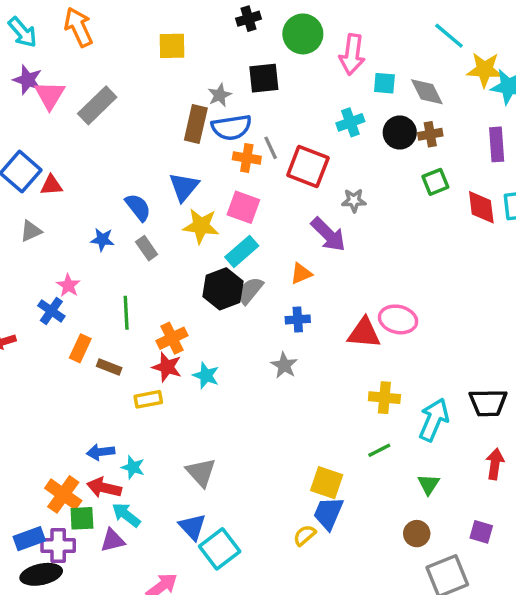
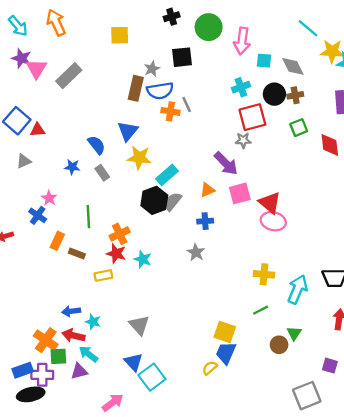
red square: (308, 166) -> (252, 117), moved, turned -36
pink square: (243, 207) -> (240, 193), moved, turned -35
red triangle: (364, 333) -> (270, 203), moved, turned 35
brown circle: (417, 534) -> (279, 345), moved

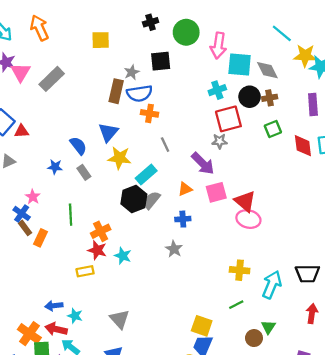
cyan square: (264, 61) -> (240, 64), size x1.6
gray line: (187, 105) -> (165, 145), moved
brown rectangle: (77, 254) -> (25, 228), moved, turned 32

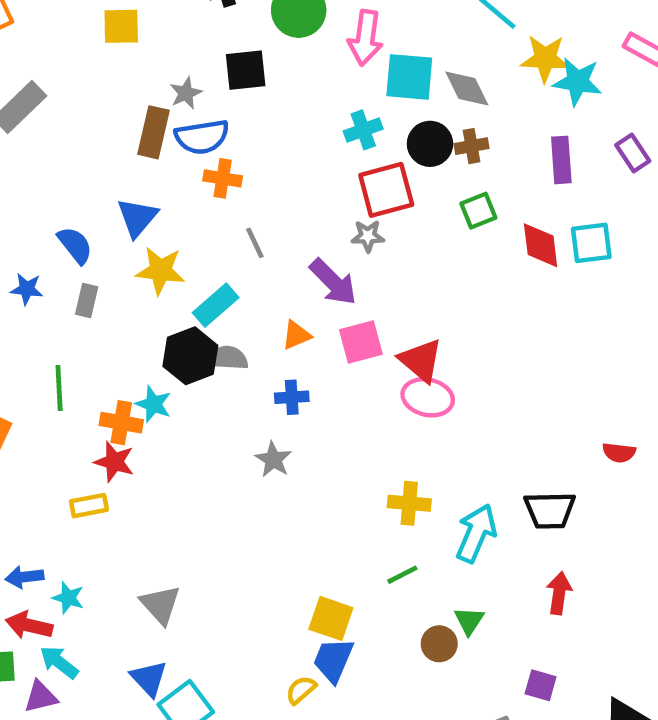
gray rectangle: (84, 172) -> (87, 300), turned 48
gray semicircle: (152, 200) -> (227, 358), turned 54
orange cross: (101, 231) -> (121, 423), turned 36
cyan star: (123, 256) -> (153, 404), moved

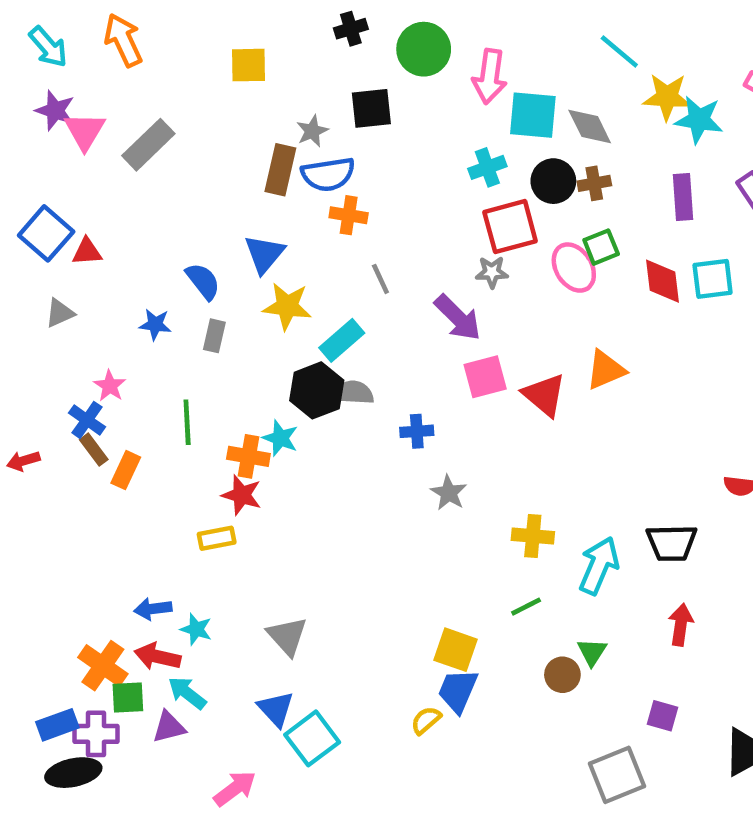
orange triangle: (296, 335) -> (606, 370), moved, size x1.4
pink ellipse: (428, 397) -> (574, 268), moved, turned 45
gray star: (273, 459) -> (449, 493), moved

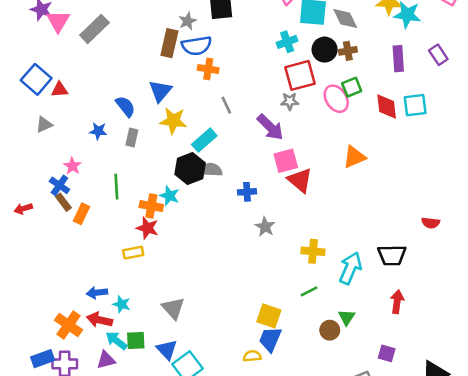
red triangle: (544, 395) -> (300, 180), moved
green square: (128, 698) -> (136, 341), moved
yellow semicircle: (426, 720) -> (252, 356), turned 36

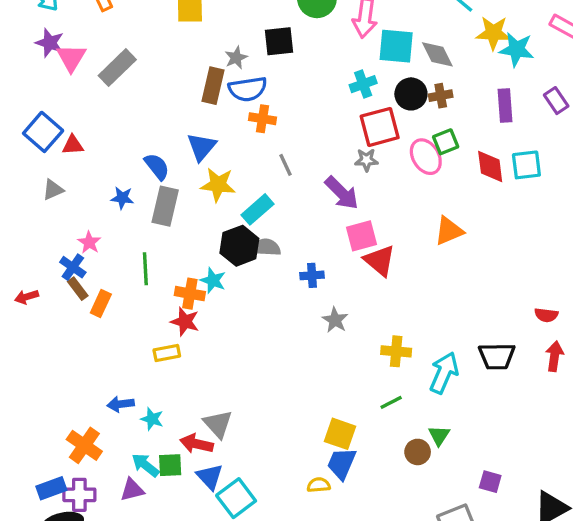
gray rectangle: (132, 138) -> (165, 206), size x1.6
red arrow: (397, 302) -> (554, 356), moved
red arrow: (100, 320) -> (197, 444), moved

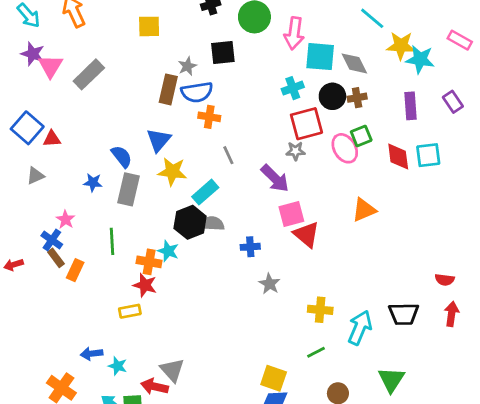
green triangle: (439, 435) -> (391, 380), moved, size x1.5

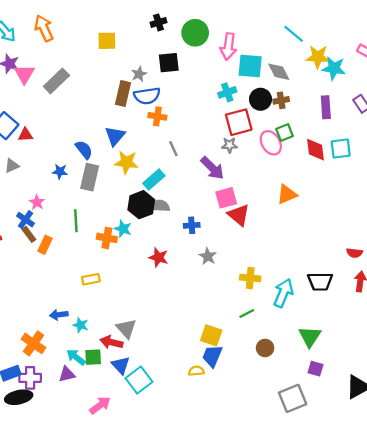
red star: (145, 285) -> (158, 257), moved

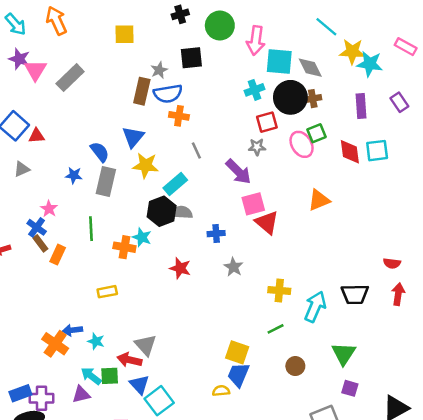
black circle: (260, 99) -> (290, 97), size x1.4
red square: (239, 122) -> (267, 122), size x0.7
orange cross: (34, 343) -> (55, 344), moved

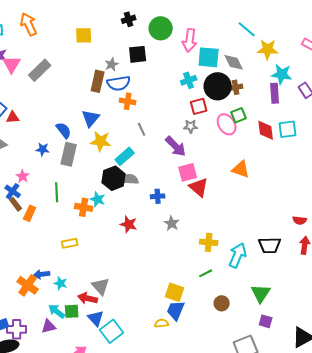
cyan star: (370, 64) -> (282, 74), moved
orange triangle: (319, 200) -> (241, 169), turned 42

